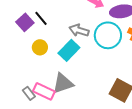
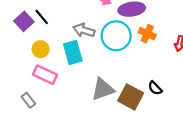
cyan rectangle: (69, 50) -> (73, 52), turned -60
gray triangle: (63, 83) -> (103, 89), moved
pink rectangle: (44, 91) -> (45, 75), moved

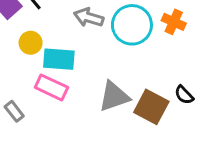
cyan rectangle: (73, 52) -> (59, 59), moved, turned -70
pink rectangle: (45, 75) -> (51, 87), moved

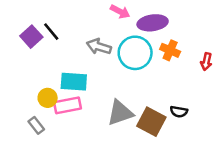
yellow circle: (31, 43) -> (48, 98), moved
pink rectangle: (51, 87) -> (68, 105), turned -36
black semicircle: (184, 95) -> (179, 112), turned -36

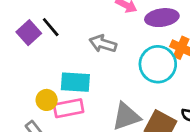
cyan circle: (135, 53) -> (158, 64), moved

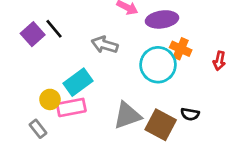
cyan rectangle: (75, 82) -> (78, 82), turned -40

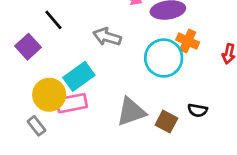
purple square: (33, 34) -> (28, 47), moved
yellow circle: (50, 99) -> (49, 95), size x1.5
brown square: (161, 125) -> (166, 122), size x0.7

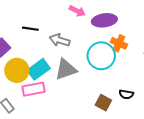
black line: (53, 20) -> (30, 29), moved, turned -42
yellow circle: (49, 95) -> (17, 70), moved
gray triangle: (131, 112) -> (66, 69), moved

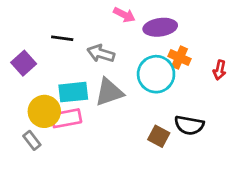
cyan rectangle: (39, 69) -> (73, 92), turned 30
yellow circle: (17, 70) -> (44, 111), moved
black semicircle: (126, 94) -> (189, 125), size x1.5

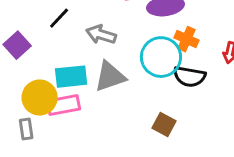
black line: (62, 38) -> (59, 18), turned -55
black semicircle: (189, 125) -> (189, 77), moved
gray rectangle: (32, 140) -> (26, 129), turned 30

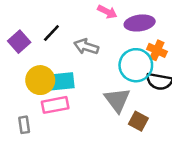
purple square: (17, 45) -> (19, 42), moved
gray triangle: (110, 77) -> (117, 100), moved, turned -48
yellow circle: (40, 98) -> (40, 80), moved

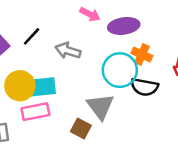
brown square: (138, 121) -> (81, 129), moved

